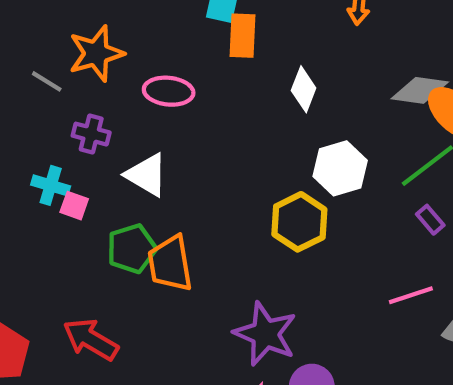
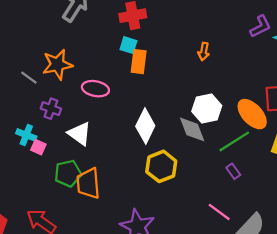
white diamond: (304, 89) -> (145, 126), moved, size x1.4
gray diamond: (420, 90) -> (192, 129), moved, turned 56
white hexagon: (340, 168) -> (207, 109), moved
pink line: (411, 295) -> (219, 212), turned 50

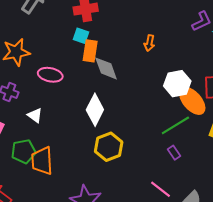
white hexagon: (207, 109) -> (177, 84), moved
gray diamond: (192, 129) -> (106, 68), moved
white triangle: (80, 134) -> (35, 115), size x0.7

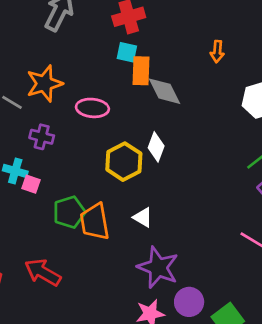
white diamond: (95, 110) -> (156, 147), size x0.7
white triangle: (35, 115) -> (143, 217), moved
yellow hexagon: (109, 147) -> (124, 162), moved

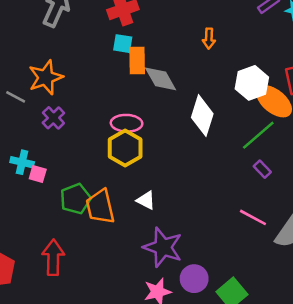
pink ellipse: (92, 108) -> (127, 123), moved
purple cross: (42, 137) -> (53, 118), moved, turned 35
white diamond: (156, 147) -> (202, 116), moved, size x1.4
red arrow: (43, 272) -> (53, 258), turned 64

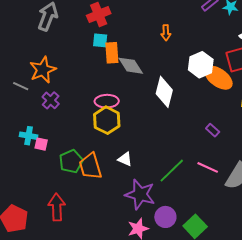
green line: (258, 135) -> (172, 171), moved

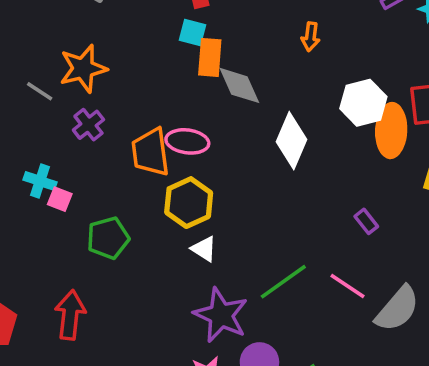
orange ellipse: (219, 78) -> (391, 131), turned 48
yellow hexagon: (107, 120) -> (189, 203), moved
orange trapezoid: (90, 166) -> (150, 152), moved

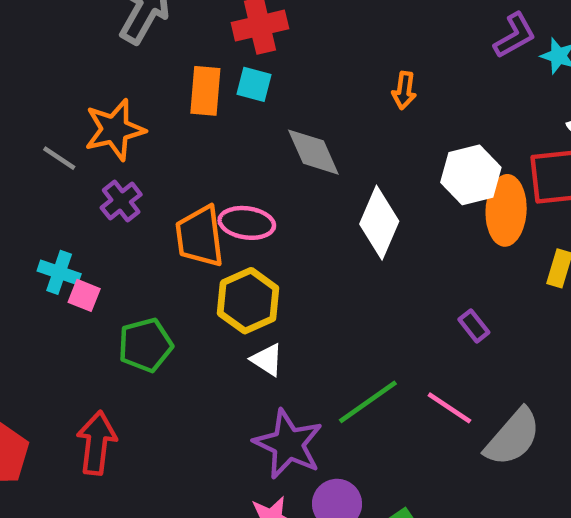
orange rectangle: (210, 57) -> (205, 91), moved

